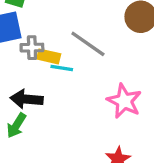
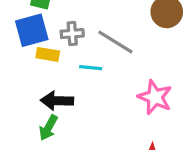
gray cross: (32, 48) -> (72, 34), moved
yellow rectangle: (49, 56) -> (48, 54), moved

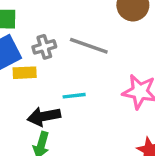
cyan line: (91, 68) -> (74, 96), moved

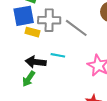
gray cross: (44, 47) -> (49, 20), size x1.5

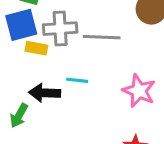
gray line: (76, 28) -> (102, 37), turned -30
green arrow: (29, 79) -> (19, 116), moved

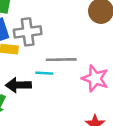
gray line: (102, 37) -> (61, 60), moved

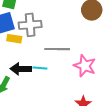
cyan line: (44, 73) -> (40, 68), moved

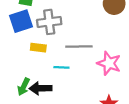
yellow rectangle: (14, 39) -> (38, 48), moved
black arrow: (21, 69) -> (40, 88), moved

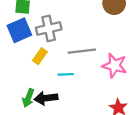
yellow rectangle: (38, 48) -> (40, 56), turned -56

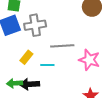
yellow rectangle: (40, 56) -> (26, 57), moved
green arrow: (28, 98) -> (14, 83), turned 63

